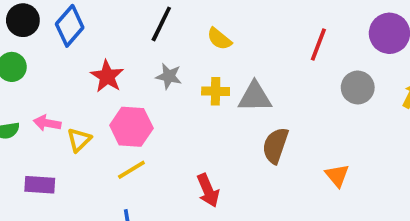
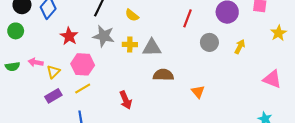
gray star: (169, 76) -> (104, 36), size x1.5
brown semicircle: (275, 145) -> (163, 75), turned 72
purple rectangle: (40, 185) -> (53, 96), moved, turned -35

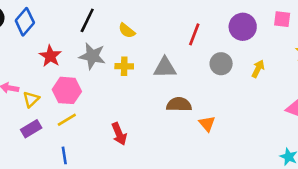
gray triangle: (152, 48) -> (165, 68), moved
brown semicircle: (163, 75) -> (179, 104), moved

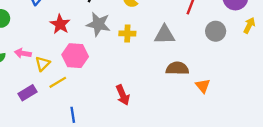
yellow arrow: (258, 69) -> (249, 25), moved
yellow line: (67, 120) -> (58, 82), moved
purple rectangle: (31, 129) -> (28, 93), moved

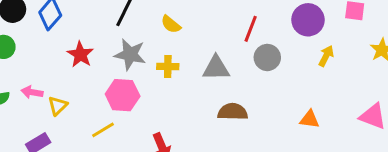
gray circle: (216, 31) -> (267, 57), moved
pink hexagon: (75, 56) -> (123, 95), moved
yellow line: (58, 82) -> (103, 130), moved
orange triangle: (203, 86) -> (309, 119), moved, turned -42

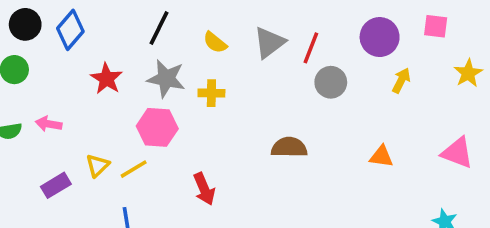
gray triangle: (216, 68) -> (269, 42), moved, turned -36
yellow triangle: (58, 106) -> (97, 165), moved

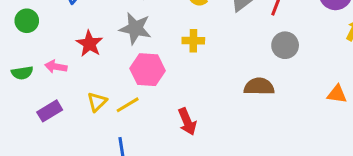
red star: (107, 79) -> (89, 44), moved
gray star: (166, 79) -> (135, 28), moved
gray circle: (331, 82) -> (285, 45), moved
purple rectangle: (56, 185) -> (50, 111), moved

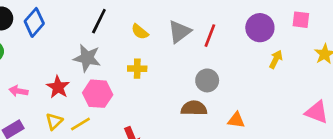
red star: (89, 44) -> (58, 87), moved
gray circle: (285, 45) -> (207, 80), moved
orange triangle: (337, 94) -> (236, 120), moved

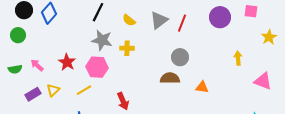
gray star: (87, 58) -> (102, 40), moved
yellow arrow: (276, 59) -> (238, 58), moved, turned -32
pink arrow: (18, 91) -> (37, 65), turned 32
yellow triangle: (54, 121) -> (53, 90), moved

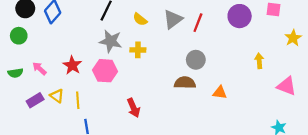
yellow triangle: (53, 90) -> (57, 96), turned -40
yellow line: (84, 90) -> (78, 100), moved, turned -63

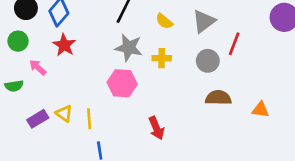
red line: (198, 23) -> (234, 44), moved
gray circle: (196, 60) -> (208, 61), moved
red star: (72, 65) -> (64, 45), moved
pink arrow: (39, 69) -> (38, 67), moved

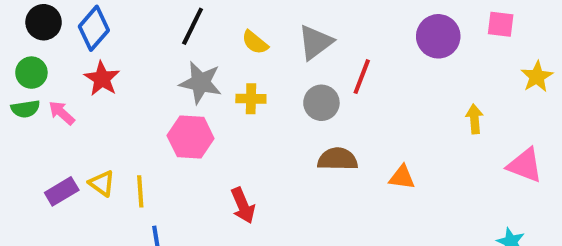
green semicircle: (14, 86) -> (25, 109), moved

